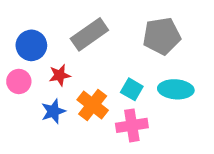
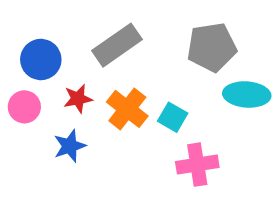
cyan ellipse: (176, 89) -> (247, 95), moved
orange cross: (93, 105) -> (127, 109), moved
pink cross: (132, 125) -> (197, 165), moved

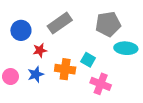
pink circle: (24, 107) -> (10, 77), moved
orange cross: (127, 109) -> (65, 69), moved, turned -30
pink cross: (197, 165) -> (101, 84), turned 30

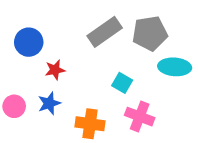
gray rectangle: (60, 23) -> (105, 32), moved
orange cross: (65, 69) -> (90, 124), moved

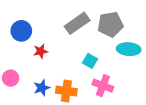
blue star: (49, 103) -> (42, 88), moved

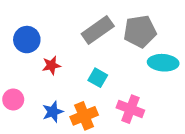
cyan square: (90, 61) -> (98, 78), moved
orange cross: (66, 91) -> (84, 116), turned -30

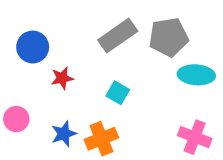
pink cross: (130, 109) -> (195, 137), moved

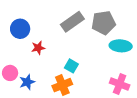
cyan square: (118, 93) -> (71, 66), moved
blue star: (64, 134) -> (27, 82), moved

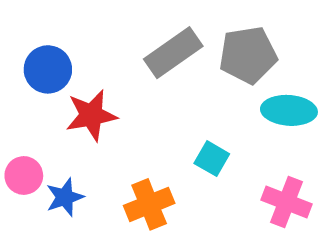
red star: (38, 48) -> (91, 115), size x1.5
cyan square: (71, 66) -> (212, 159), moved

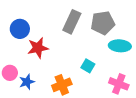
gray rectangle: (173, 53) -> (72, 22), turned -30

